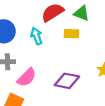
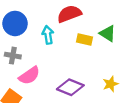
green triangle: (81, 13) -> (108, 33), moved

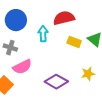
yellow star: (111, 84) -> (88, 74), moved

